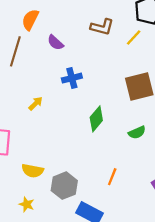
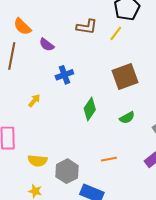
orange semicircle: (30, 20) -> (22, 27), turned -66
orange line: (112, 177) -> (109, 159), turned 63

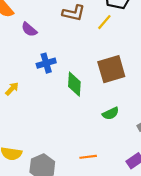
green diamond: (90, 109) -> (74, 84), moved, turned -35

